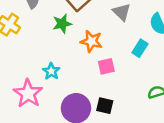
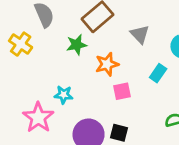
orange star: (91, 41) -> (107, 64), turned -30
cyan star: (51, 71) -> (64, 95), turned -30

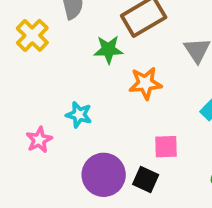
pink square: (122, 91) -> (166, 147), moved
pink star: (38, 118) -> (39, 140), size x0.6

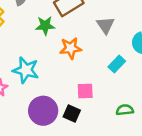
cyan star: (79, 115) -> (26, 70), size x1.5

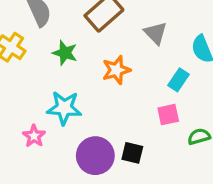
green star: (45, 26) -> (65, 53), moved, turned 30
pink square: (85, 91) -> (168, 115), moved

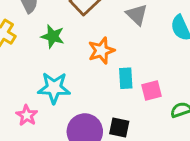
cyan rectangle: (179, 80) -> (126, 78), moved, turned -35

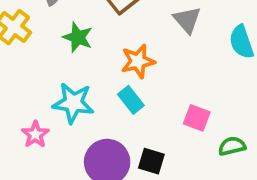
cyan rectangle: (126, 78) -> (131, 100), moved, turned -40
pink square: (152, 90) -> (197, 118), turned 30

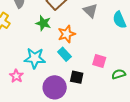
green star: (78, 37) -> (43, 23), moved
black square: (151, 161) -> (77, 77), moved

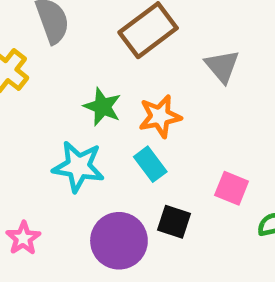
green star: (43, 23) -> (102, 107), moved
pink star: (16, 76) -> (23, 238), moved

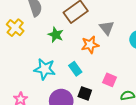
green star: (102, 107) -> (56, 35), moved
orange star: (160, 116) -> (90, 45), moved

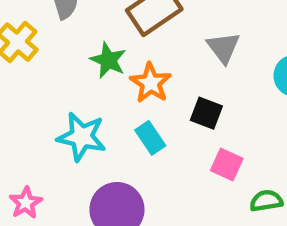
orange star: (90, 45) -> (151, 83), moved, turned -30
black square: (85, 93) -> (206, 113), moved

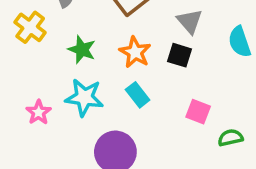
green star: (108, 60) -> (82, 50), moved
black square: (206, 113) -> (179, 55), moved
pink star: (26, 203) -> (39, 112), moved

